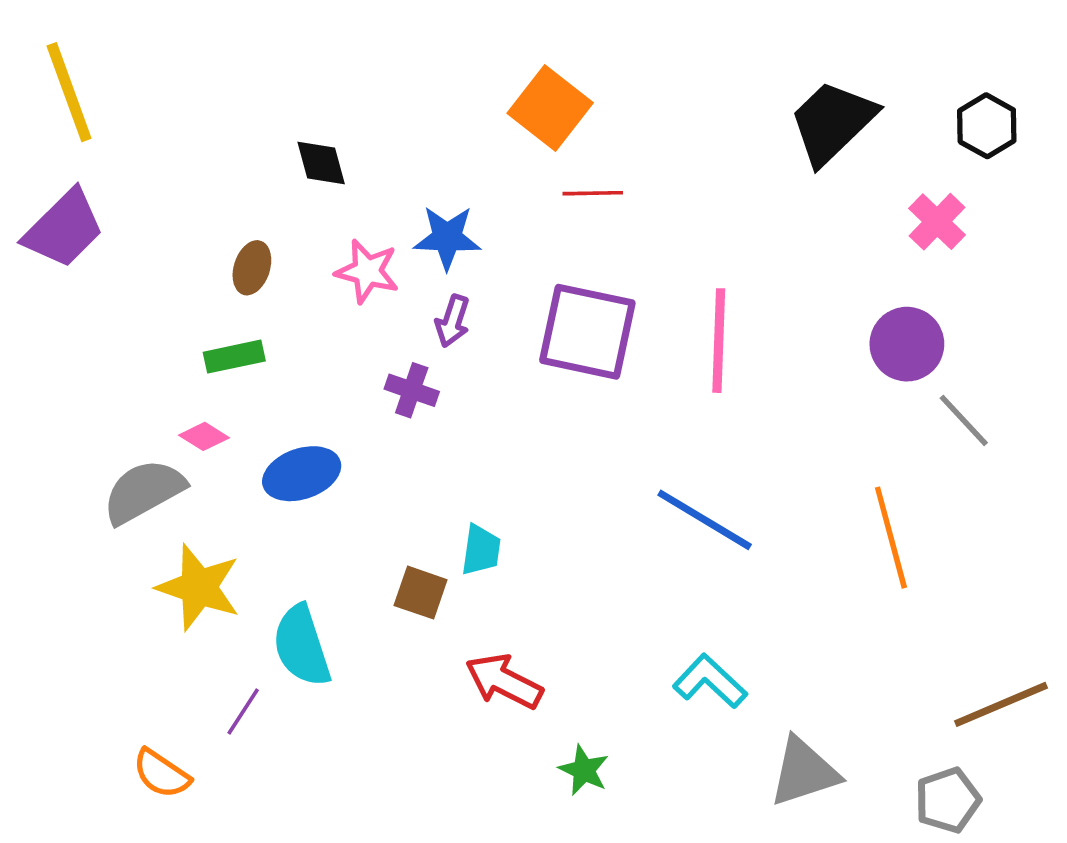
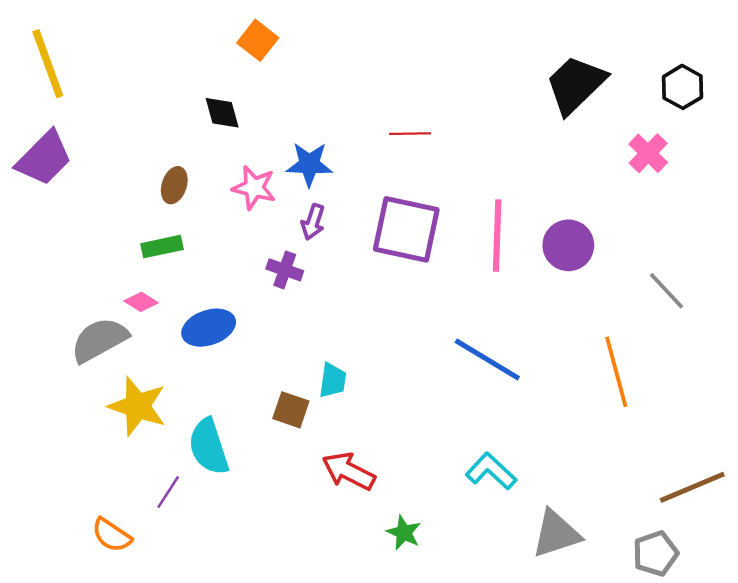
orange square: (550, 108) -> (258, 40), moved, size x0.7
purple circle: (907, 344) -> (568, 245), moved

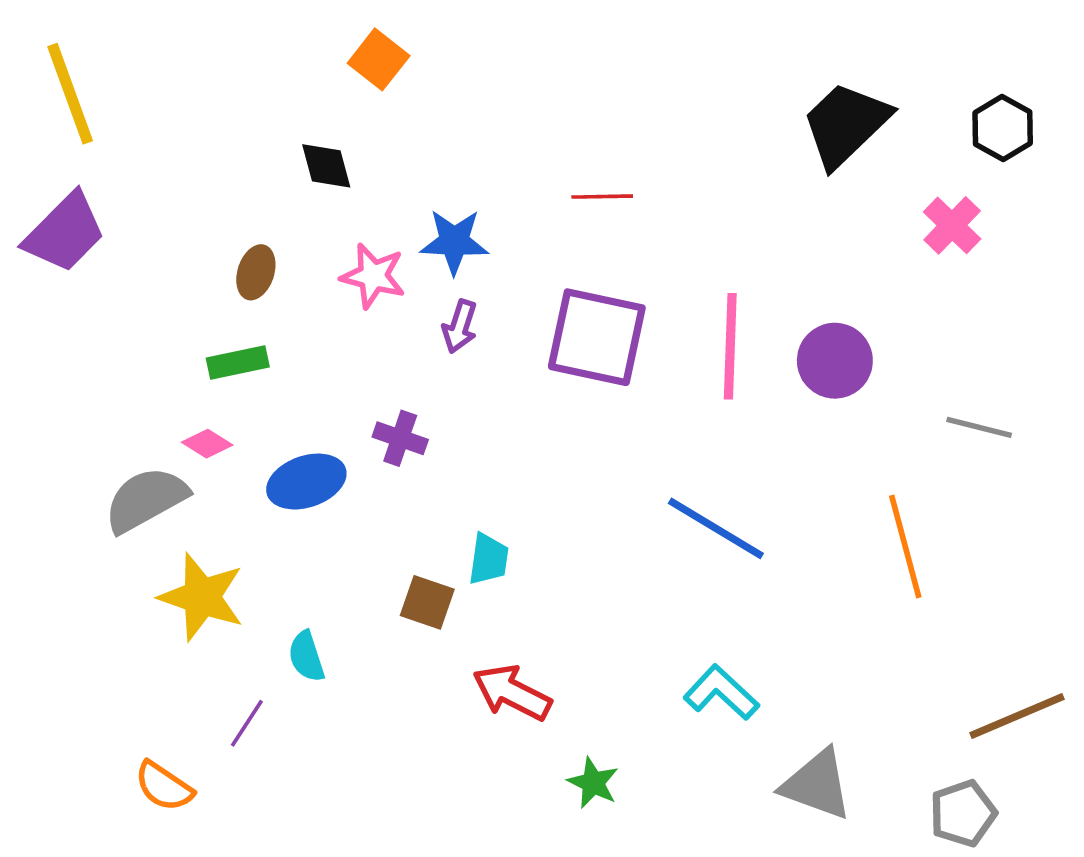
purple cross: (285, 270) -> (400, 438), moved
gray line: (667, 291) -> (979, 427), turned -33
cyan semicircle: (209, 447) -> (306, 656), size x0.6
gray triangle: (556, 534) -> (817, 785), turned 38

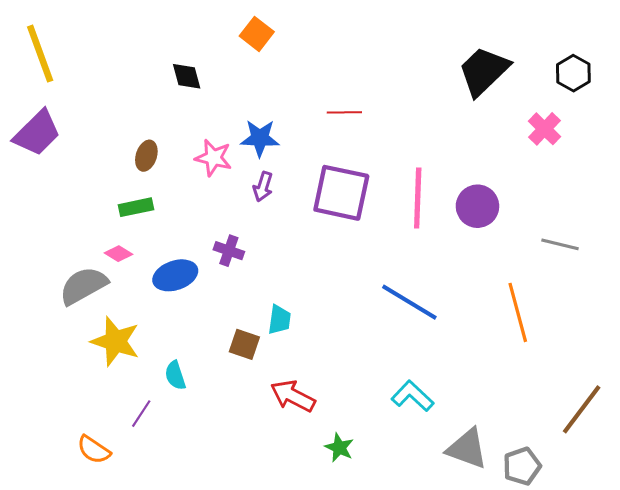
orange square: (379, 59) -> (257, 34), moved
black diamond: (326, 166) -> (187, 76), moved
brown line: (1017, 716) -> (582, 409), turned -30
gray pentagon: (963, 813) -> (522, 466), moved

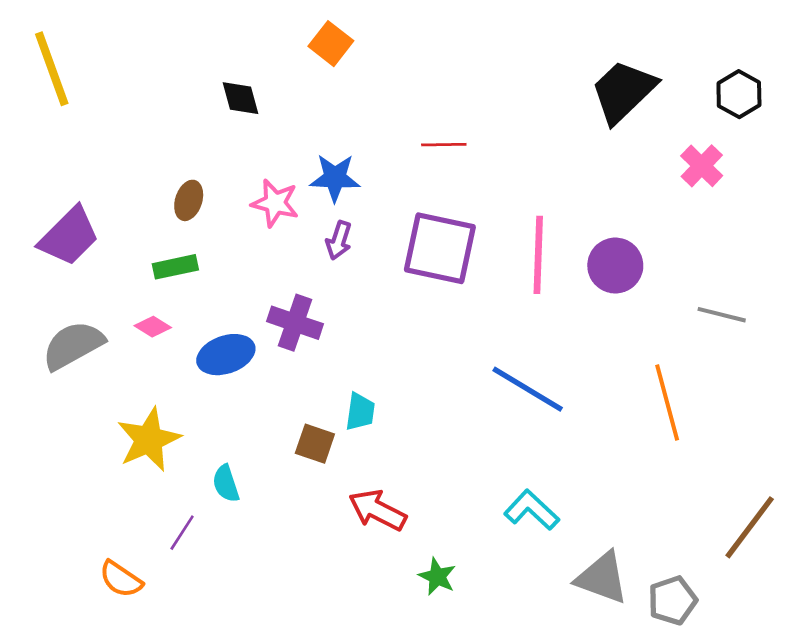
purple trapezoid: (37, 133) -> (69, 236), moved
purple cross: (229, 251) -> (295, 323), size x1.4
gray semicircle: (83, 286) -> (73, 345), moved
yellow star: (115, 341) -> (149, 440), turned 30

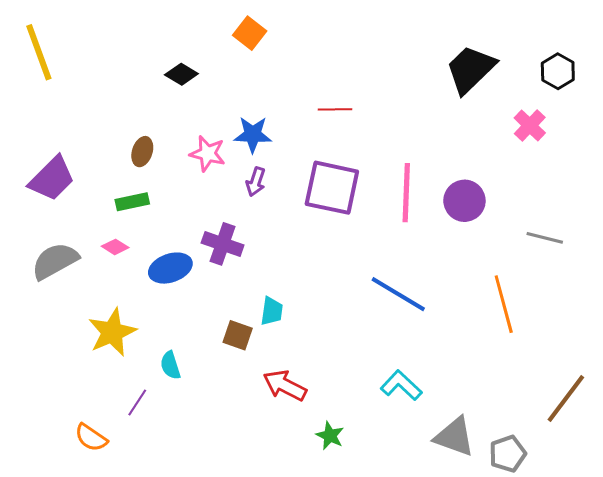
black diamond: (240, 98) -> (181, 74), turned -44

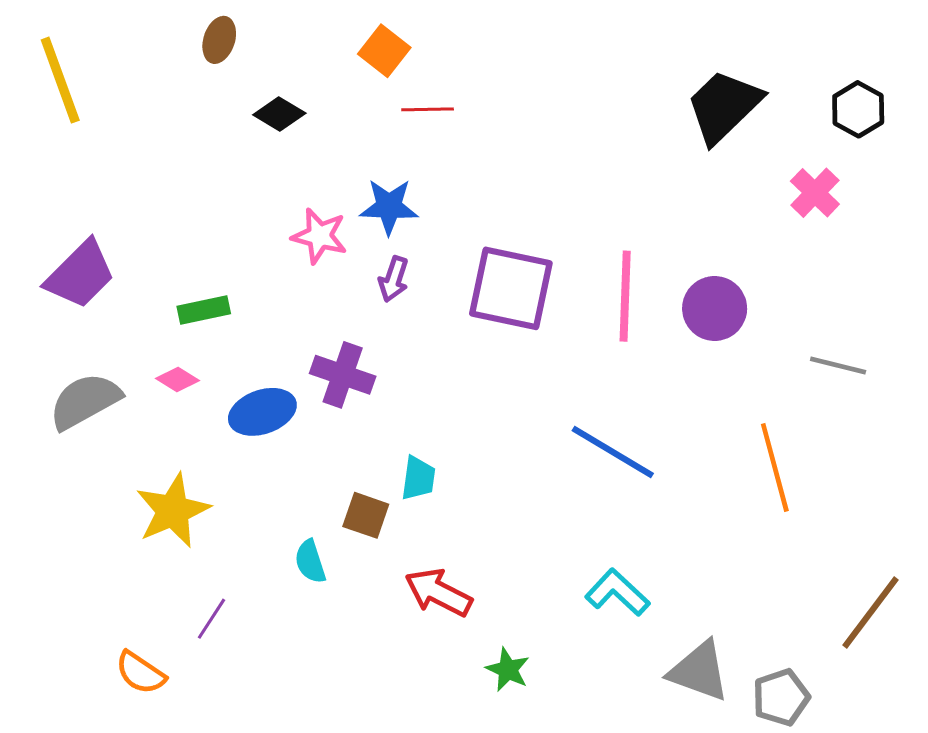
red line: (335, 109) -> (428, 109), moved
brown ellipse: (142, 152) -> (219, 40), moved
cyan semicircle: (170, 365) -> (310, 562), moved

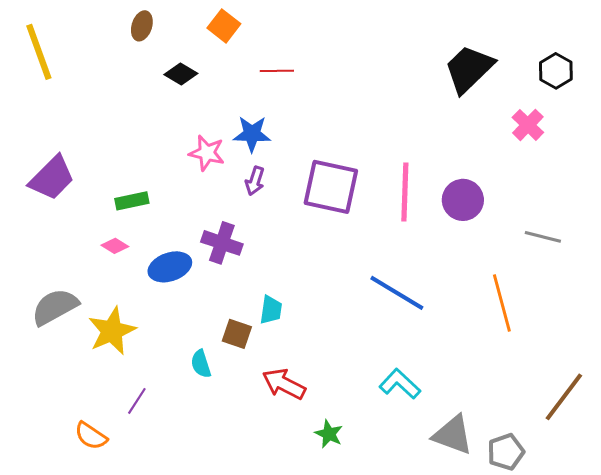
orange square: (384, 51) -> (224, 26), moved
gray semicircle: (85, 401) -> (55, 307), moved

